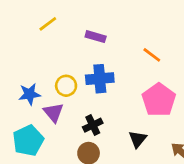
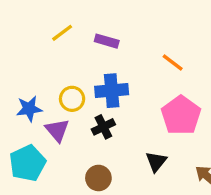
yellow line: (48, 24) -> (62, 33), moved
black cross: (93, 125) -> (103, 127), moved

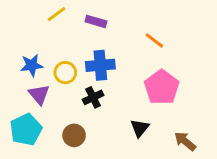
blue star: (29, 109) -> (32, 65), moved
purple triangle: (57, 130) -> (39, 94), moved
brown circle: (98, 178) -> (74, 135), moved

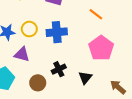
yellow circle: (65, 73) -> (29, 29), moved
purple triangle: (39, 94) -> (22, 54), moved, turned -35
black cross: (93, 97) -> (59, 69), moved

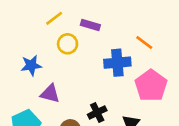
yellow circle: (29, 29) -> (68, 44), moved
blue cross: (57, 32) -> (117, 63), moved

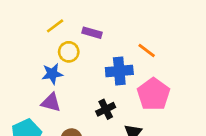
blue star: (31, 65) -> (52, 74), moved
black cross: (97, 112) -> (106, 109), moved

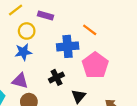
blue star: (52, 74) -> (23, 52), moved
purple triangle: (51, 102) -> (20, 81), moved

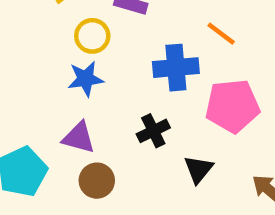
pink pentagon: (95, 65) -> (232, 106), turned 30

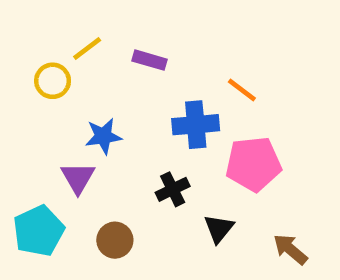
yellow circle: (92, 36) -> (53, 81), moved
purple triangle: (79, 138) -> (78, 178), moved, turned 45

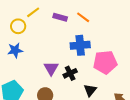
orange line: (242, 90) -> (83, 17), moved
blue star: (103, 136) -> (15, 50), moved
purple triangle: (78, 178) -> (51, 68), moved

